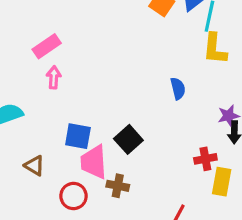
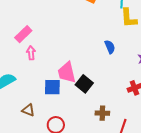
pink trapezoid: (94, 162) -> (67, 72), moved
brown cross: (118, 186) -> (102, 113), moved

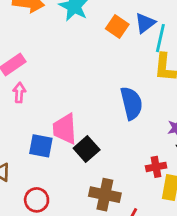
blue semicircle: (110, 47) -> (131, 103), size x1.6
brown cross: (102, 113) -> (105, 195), size x1.5

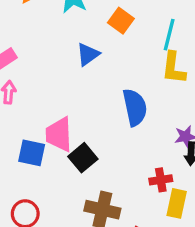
blue triangle: (145, 23) -> (88, 54), moved

